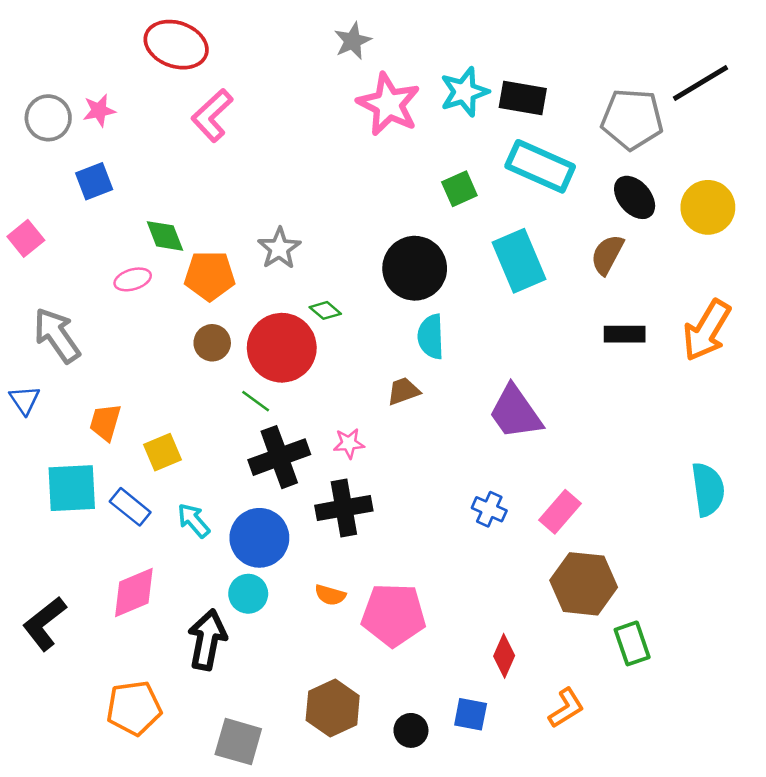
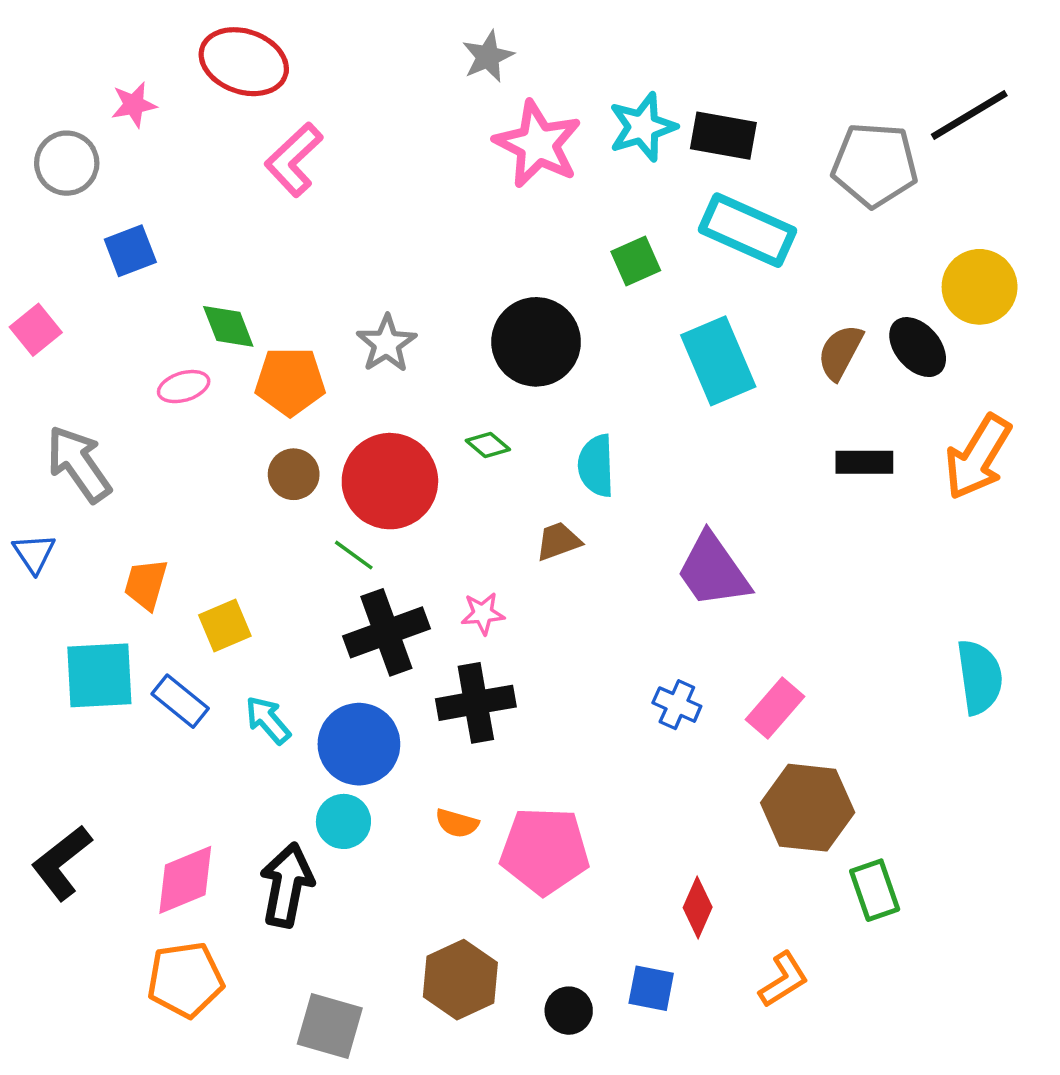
pink star: (99, 110) -> (134, 105), moved
black ellipse: (635, 197) -> (918, 347), moved
black circle: (415, 268) -> (536, 342), moved
green diamond: (325, 310) -> (488, 445), moved
pink diamond: (134, 592) -> (185, 880), moved

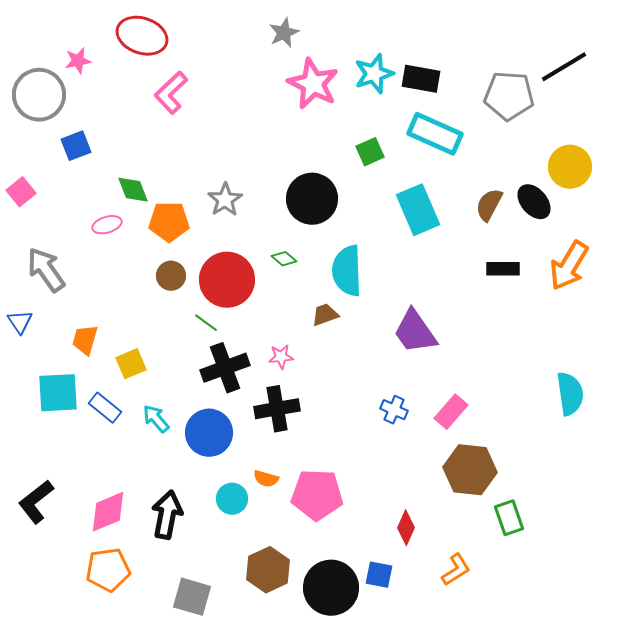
gray circle: (67, 163) -> (39, 95), size x1.4
cyan semicircle: (596, 466) -> (347, 271), size x1.4
cyan circle: (343, 821) -> (232, 499), moved
black circle: (569, 1011) -> (331, 588), size x2.0

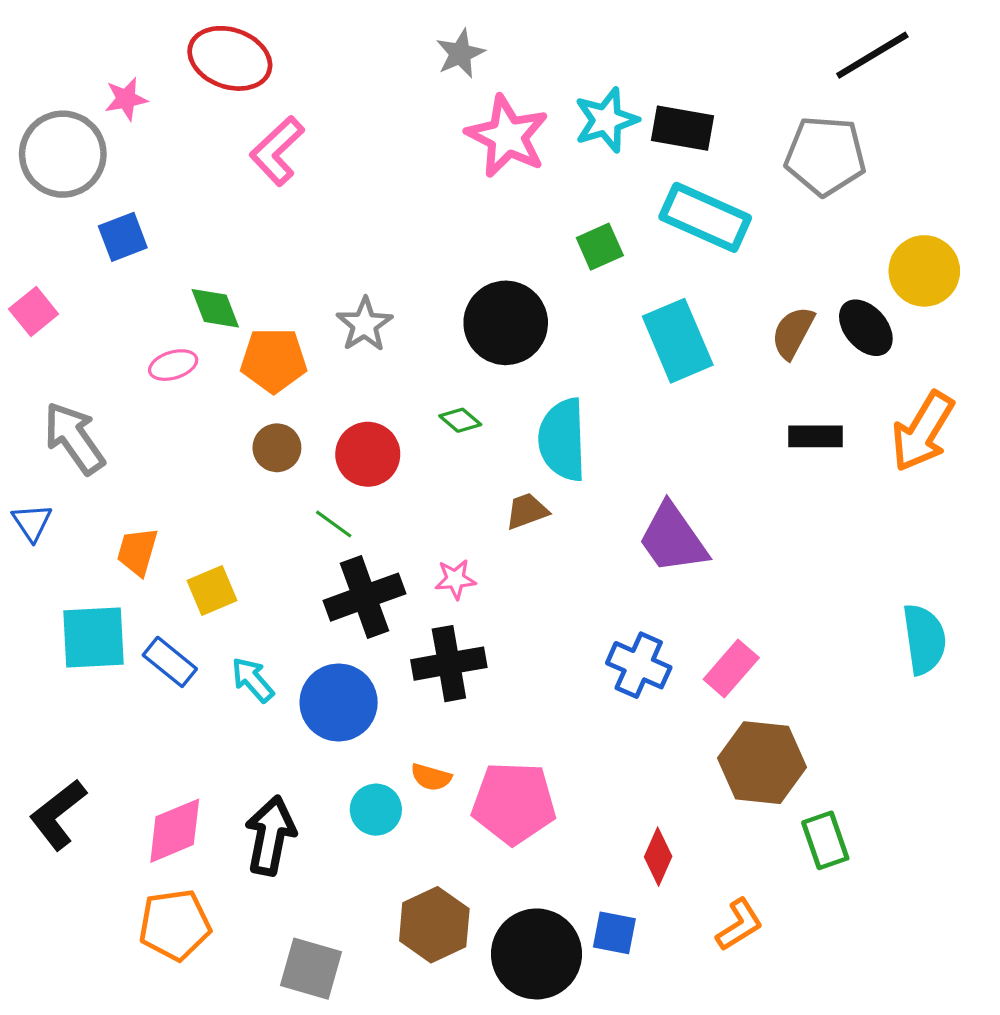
black line: (564, 67) -> (872, 55), moved
red circle: (227, 280) -> (368, 454), size x0.7
blue cross: (394, 410) -> (639, 665), size x1.4

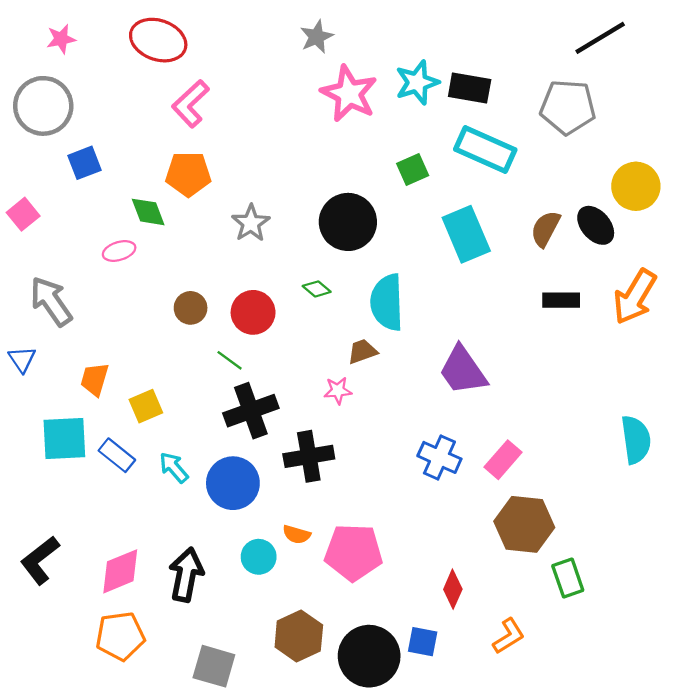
pink star: (126, 99) -> (61, 39), moved
orange pentagon: (274, 360) -> (188, 174), moved
pink star: (455, 579) -> (338, 391), moved

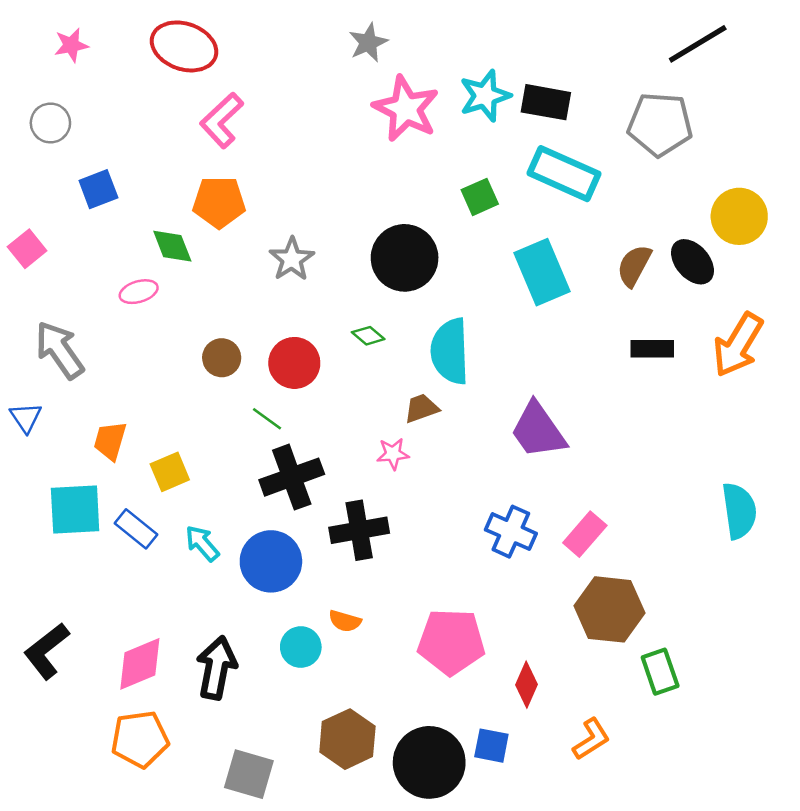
gray circle: (43, 106) -> (50, 123), size x0.6
pink pentagon: (353, 552) -> (451, 642), moved

